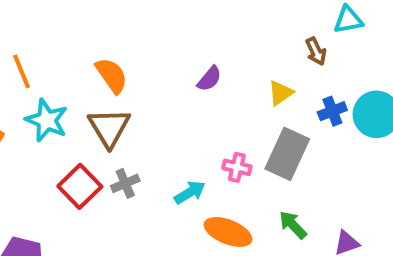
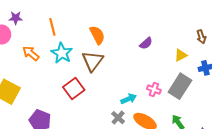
gray cross: (125, 183) -> (118, 118), moved, turned -32

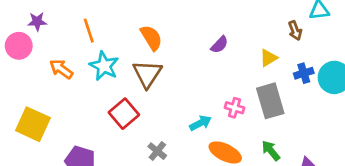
gray rectangle: (180, 86) -> (270, 101), turned -45
gray cross: (118, 118) -> (157, 151), moved

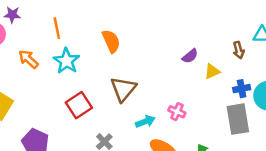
purple semicircle: (219, 45) -> (190, 56), moved
brown triangle: (147, 74) -> (123, 89), moved
gray rectangle: (270, 101) -> (238, 119), moved

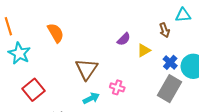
brown triangle: (123, 89) -> (87, 69), moved
blue cross: (242, 89) -> (170, 62), turned -32
gray rectangle: (238, 119) -> (170, 89), turned 45

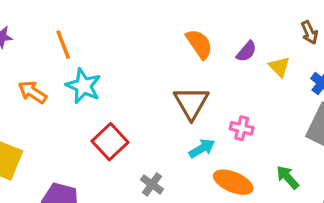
orange semicircle: (56, 33) -> (199, 44), moved
yellow triangle: (144, 50) -> (279, 67), turned -40

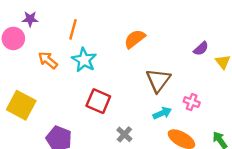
orange semicircle: (199, 44) -> (135, 39), moved, turned -100
orange line: (63, 45) -> (73, 29), turned 30
red square: (110, 142) -> (98, 101), turned -30

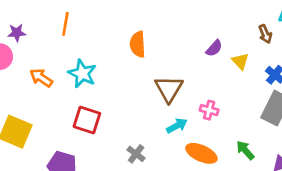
orange line: (73, 29) -> (65, 24), moved
orange semicircle: (135, 39) -> (138, 44), turned -50
red square: (98, 101) -> (87, 120), moved

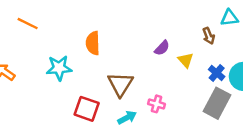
orange line: (65, 24) -> (28, 24), turned -75
cyan star: (82, 74) -> (59, 68), moved, turned -30
red square: (87, 120) -> (87, 109), moved

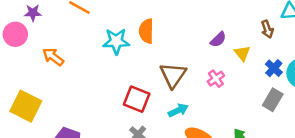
cyan star: (59, 68) -> (116, 41), moved
gray rectangle: (217, 103) -> (273, 100), size x0.7
pink cross: (157, 104) -> (216, 79), moved, turned 35

